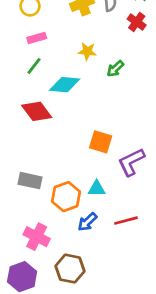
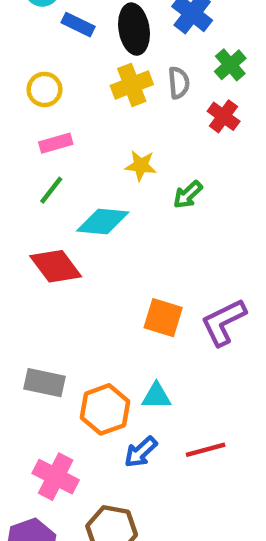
purple L-shape: (131, 162) -> (224, 322), moved

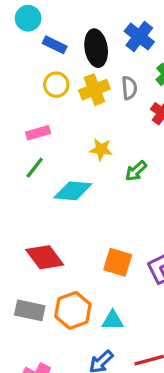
yellow circle: (44, 89) -> (56, 85), moved
red diamond: (56, 266) -> (45, 257), moved
orange hexagon: (105, 409) -> (73, 310), moved

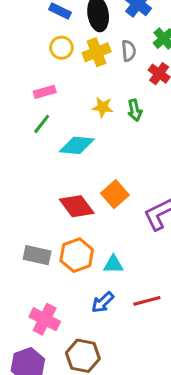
green arrow: (136, 171) -> (135, 110), moved, turned -60
red diamond: (45, 257) -> (77, 206), moved
orange square: (118, 262) -> (115, 194), moved, turned 32

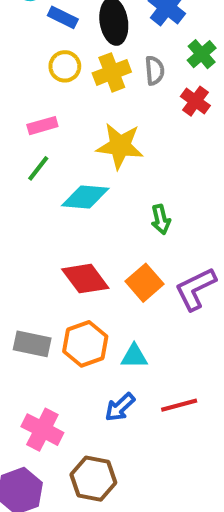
yellow star: (103, 107) -> (120, 146), size x1.6
green arrow: (135, 110) -> (161, 219), moved
orange square: (115, 194) -> (144, 283), moved

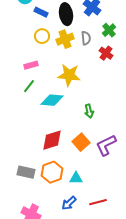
red diamond: (85, 279) -> (52, 140), turned -70

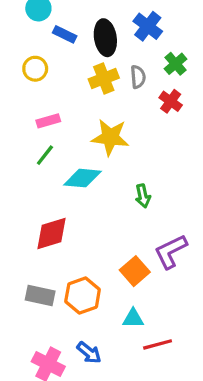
yellow circle: (42, 36) -> (35, 69), moved
red diamond: (52, 140) -> (52, 233), moved
orange square: (81, 142) -> (135, 271), moved
cyan triangle: (76, 178) -> (133, 318), moved
blue arrow: (69, 203) -> (89, 353), moved, turned -98

